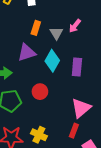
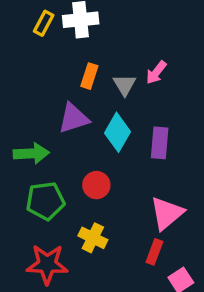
yellow cross: (39, 135) -> (93, 238), moved

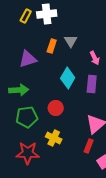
pink arrow: (156, 73) -> (95, 58), moved, turned -64
gray triangle: (125, 85) -> (71, 41), moved
purple triangle: (74, 118) -> (28, 59), moved

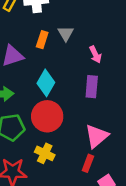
cyan diamond: (68, 78) -> (46, 83), moved
red circle: (56, 108) -> (47, 116), size x1.6

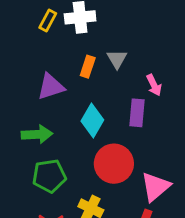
purple rectangle: (92, 87) -> (137, 113), moved
red circle: (47, 116) -> (114, 164), moved

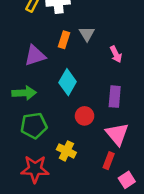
purple rectangle: (137, 113) -> (115, 97), moved
red circle: (114, 164) -> (85, 116), size x0.6
pink triangle: (155, 187) -> (117, 134), turned -30

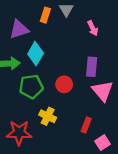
cyan diamond: (68, 82) -> (36, 54), moved
green pentagon: (34, 126) -> (31, 87), moved
pink triangle: (117, 134) -> (103, 91), moved

